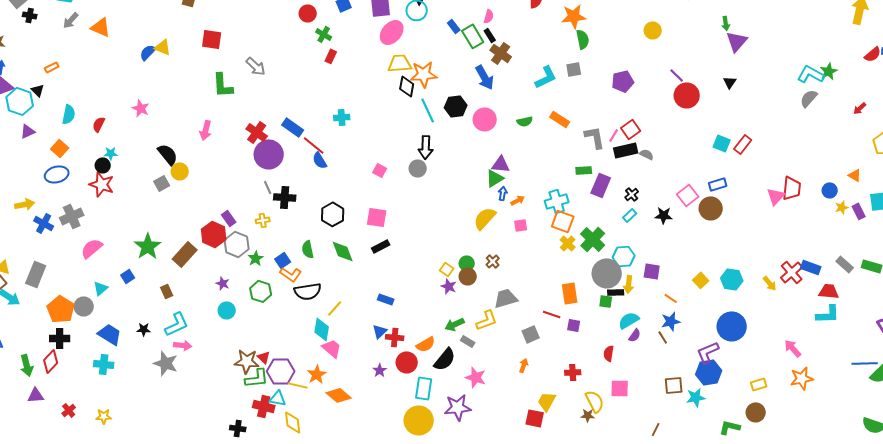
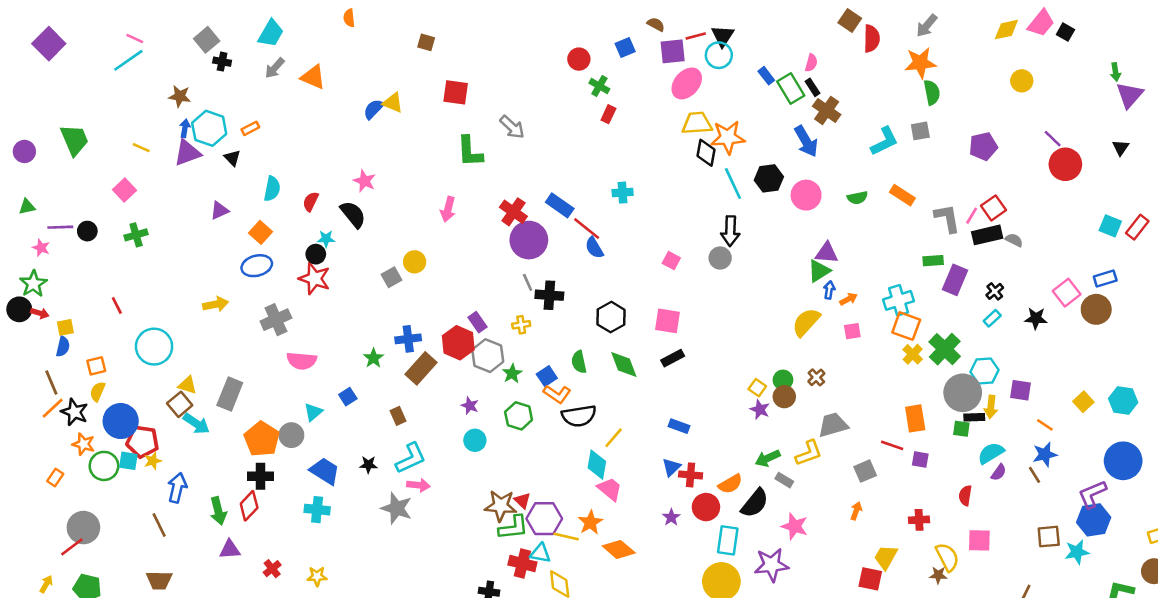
cyan hexagon: (20, 101) -> (209, 128), moved
black semicircle: (168, 154) -> (353, 214), moved
blue cross: (44, 223) -> (408, 339), moved, turned -36
green star: (148, 246) -> (374, 358), size x0.6
pink semicircle: (92, 248) -> (302, 361), turned -135

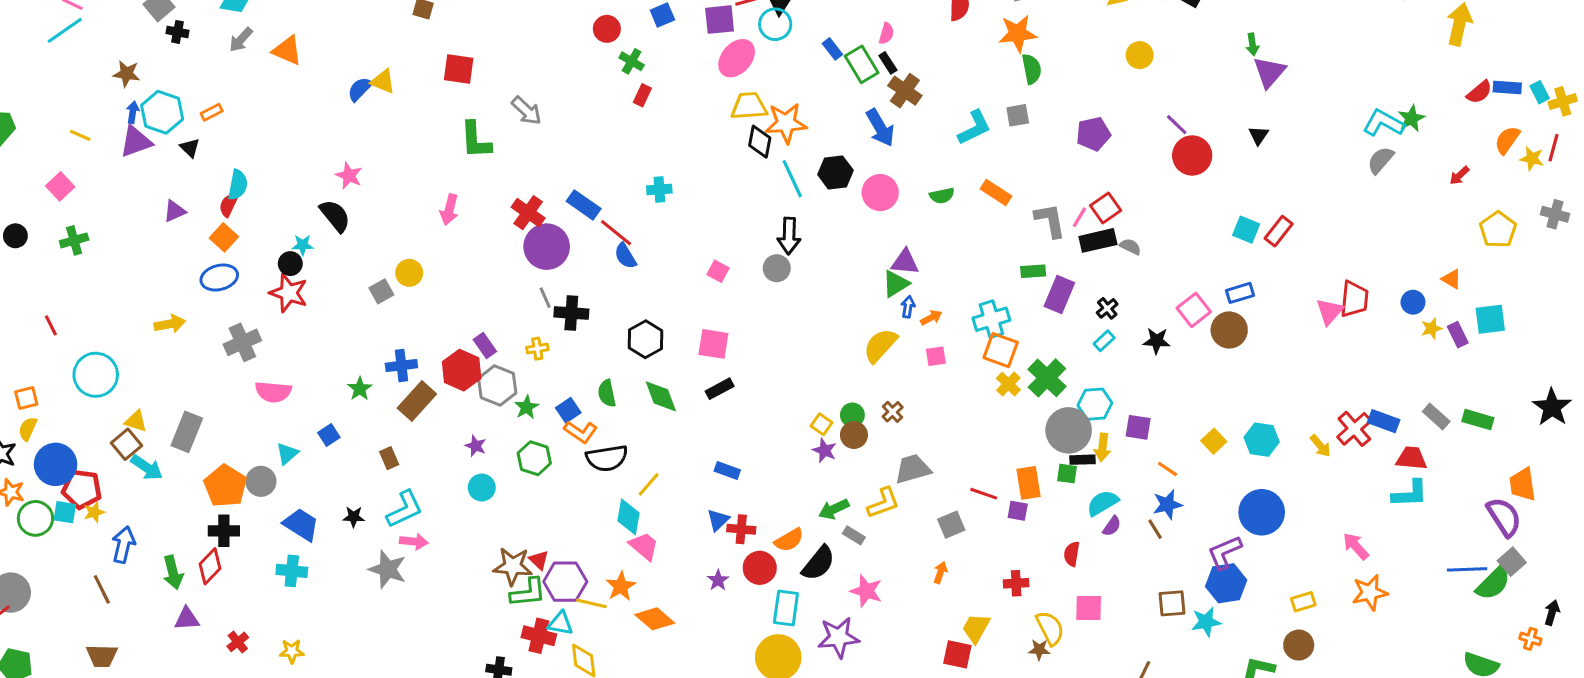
red semicircle: (311, 202) -> (229, 205), moved
orange rectangle: (915, 418) -> (1028, 483), moved

